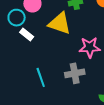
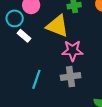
pink star: (90, 47) -> (72, 51), moved
cyan line: (41, 77) -> (36, 79), turned 36

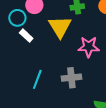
yellow triangle: (57, 26) -> (60, 27), turned 35
pink star: (72, 51) -> (89, 47), moved

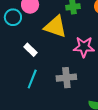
yellow triangle: (60, 27) -> (55, 27), turned -40
white rectangle: (26, 36) -> (30, 50), moved

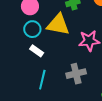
cyan circle: (13, 17) -> (32, 29), moved

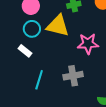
white rectangle: (37, 51) -> (25, 51), moved

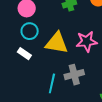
yellow triangle: (58, 26) -> (57, 43), moved
cyan line: (39, 80) -> (52, 83), moved

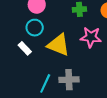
pink star: (87, 41) -> (91, 37), moved

